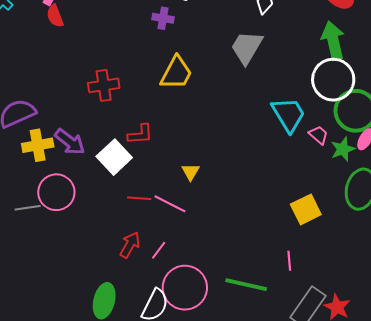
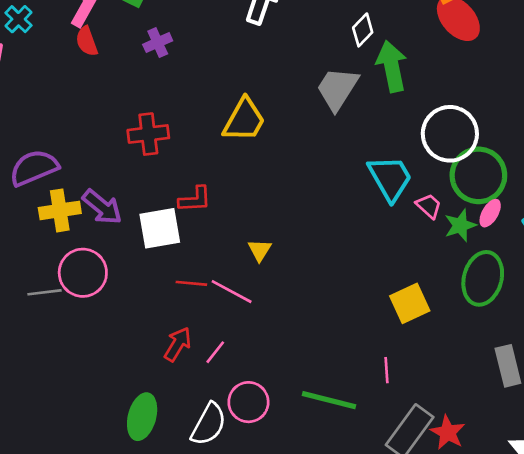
purple cross: (163, 18) -> (158, 43), moved, turned -35
green arrow: (333, 41) -> (392, 66), moved
white square: (114, 157) -> (160, 228), turned 32
pink circle: (185, 288) -> (248, 402), size x0.7

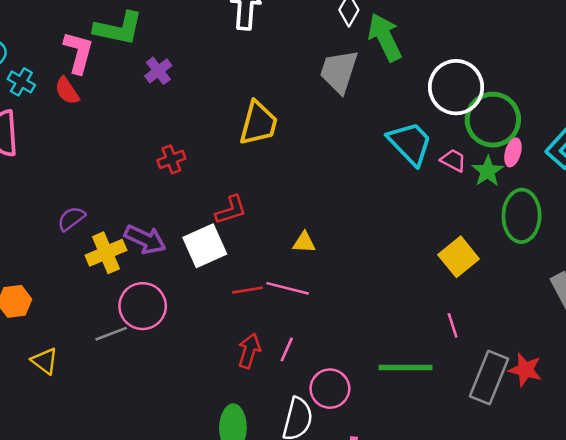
red semicircle: (87, 41) -> (67, 91), moved
red cross: (148, 134) -> (171, 159), size x0.7
purple semicircle: (34, 168) -> (71, 219), size x0.6
yellow triangle: (260, 250) -> (304, 242), turned -45

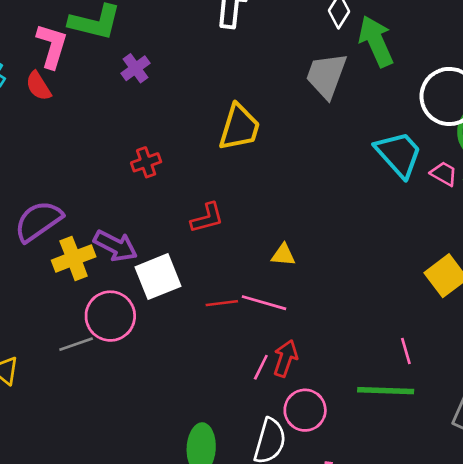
purple semicircle: (71, 219) -> (38, 221), size x1.6
white square: (205, 246) -> (158, 277), moved
pink line: (453, 325) -> (406, 351), moved
red arrow: (249, 351) -> (285, 358), moved

